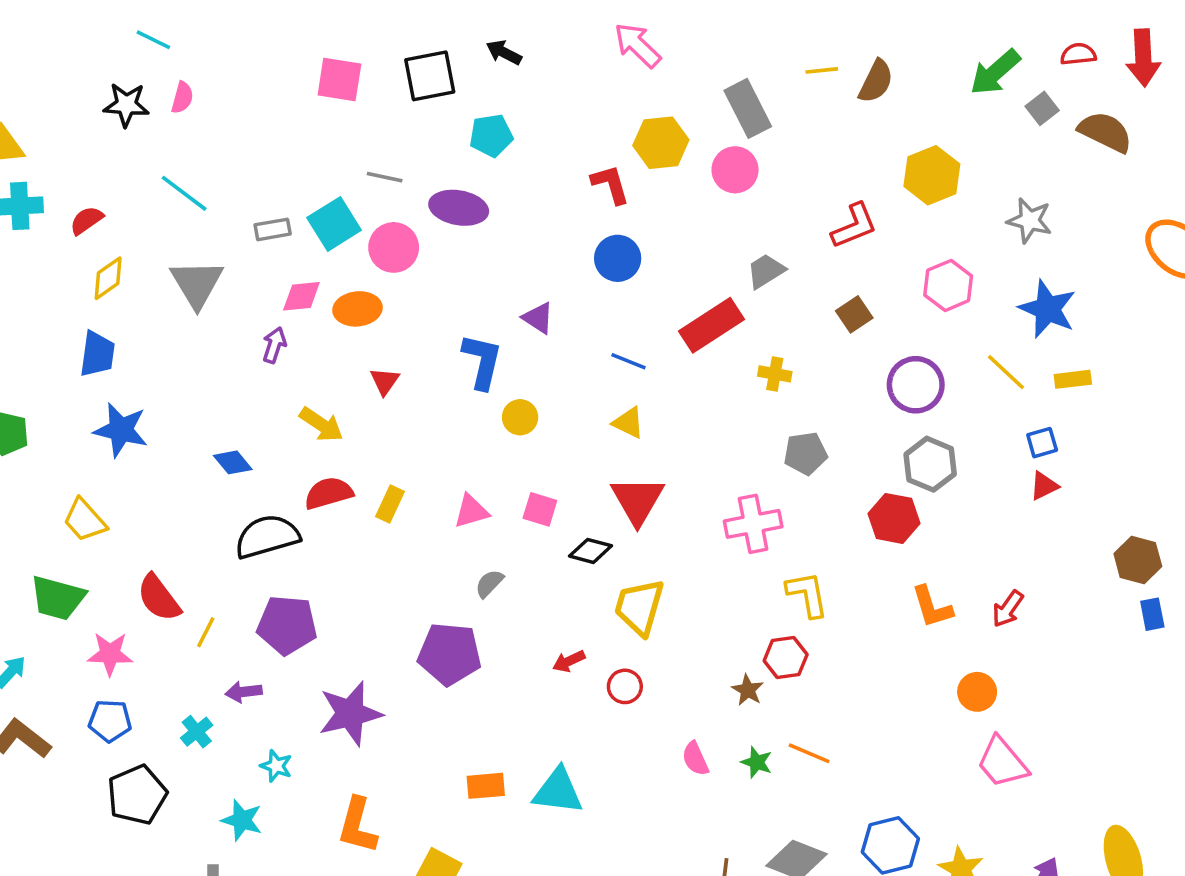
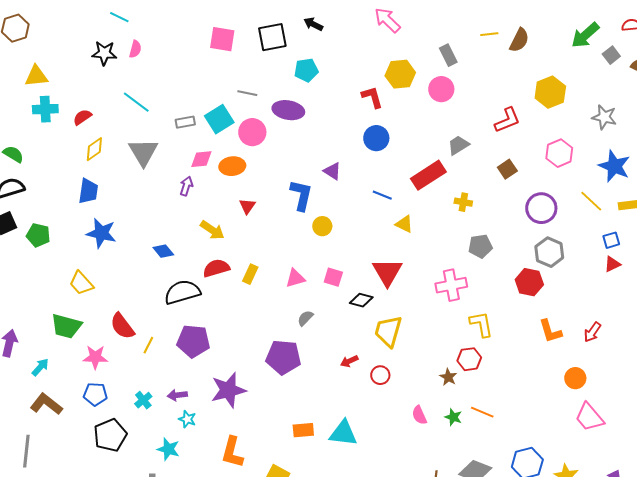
gray rectangle: (748, 108) -> (448, 55), size x0.7
yellow triangle: (628, 423) -> (404, 224), moved
purple arrow: (244, 692) -> (177, 395), moved

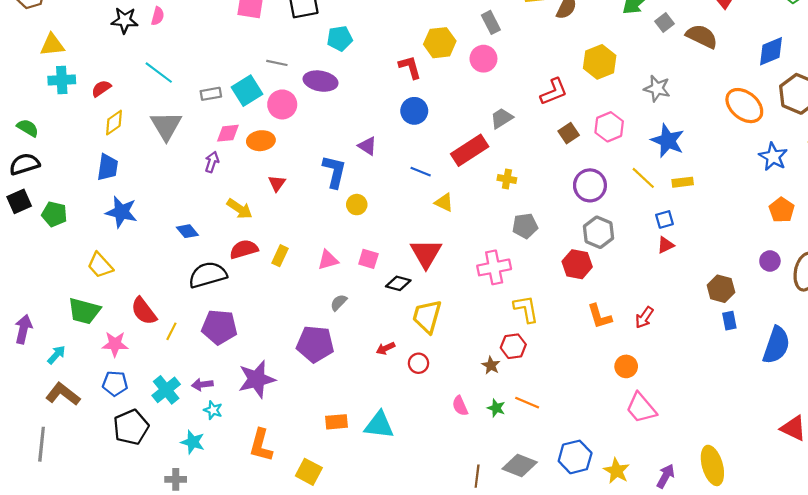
brown square: (507, 169) -> (569, 133), moved
cyan cross: (143, 400) -> (166, 390), size x1.5

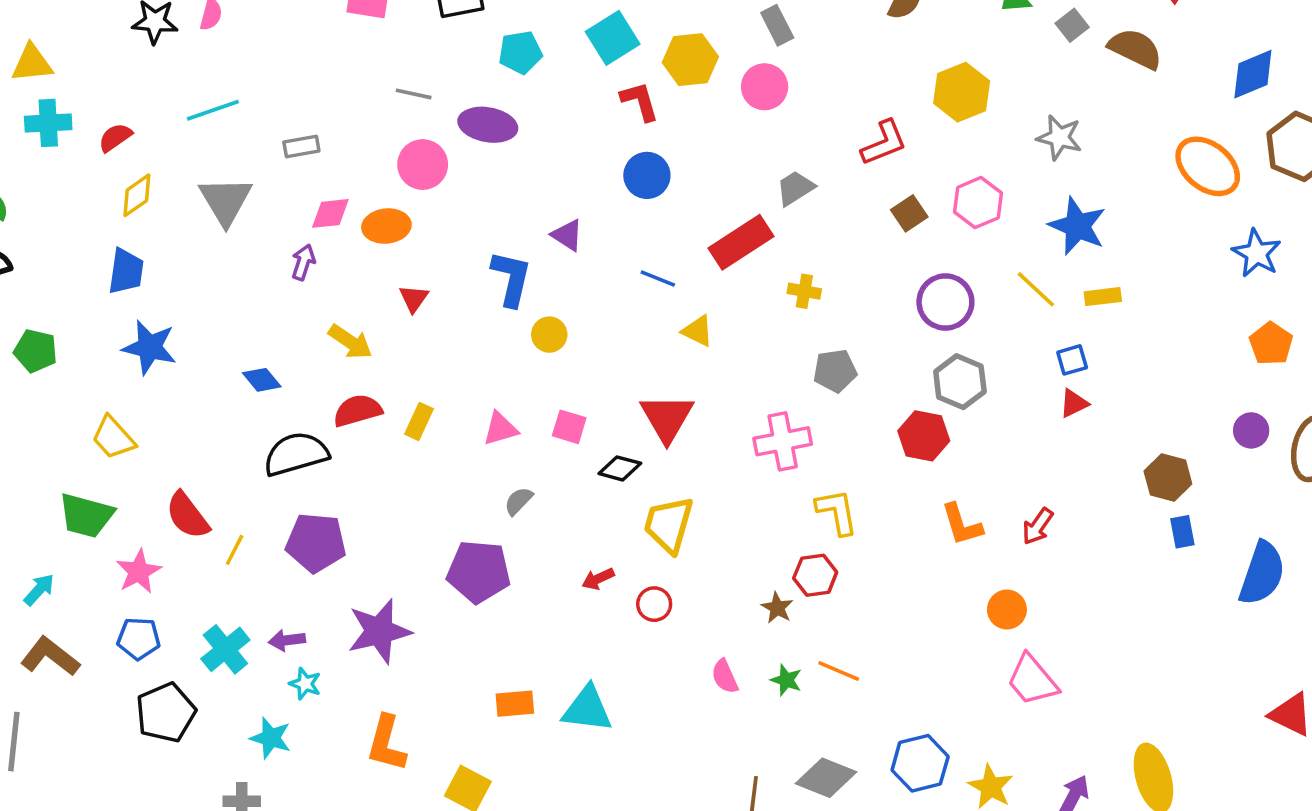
cyan line: (159, 73) -> (213, 110), turned -56
cyan square: (247, 91) -> (613, 38), moved
pink star: (115, 344) -> (139, 572), turned -30

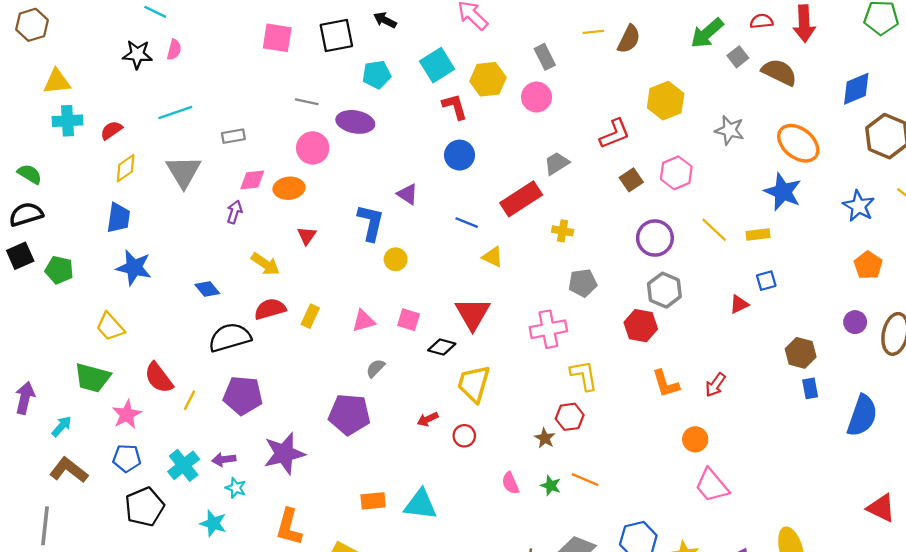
orange ellipse: (1208, 166) -> (798, 143), moved
blue star: (1077, 226) -> (783, 192), moved
blue square: (1072, 360) -> (766, 281), moved

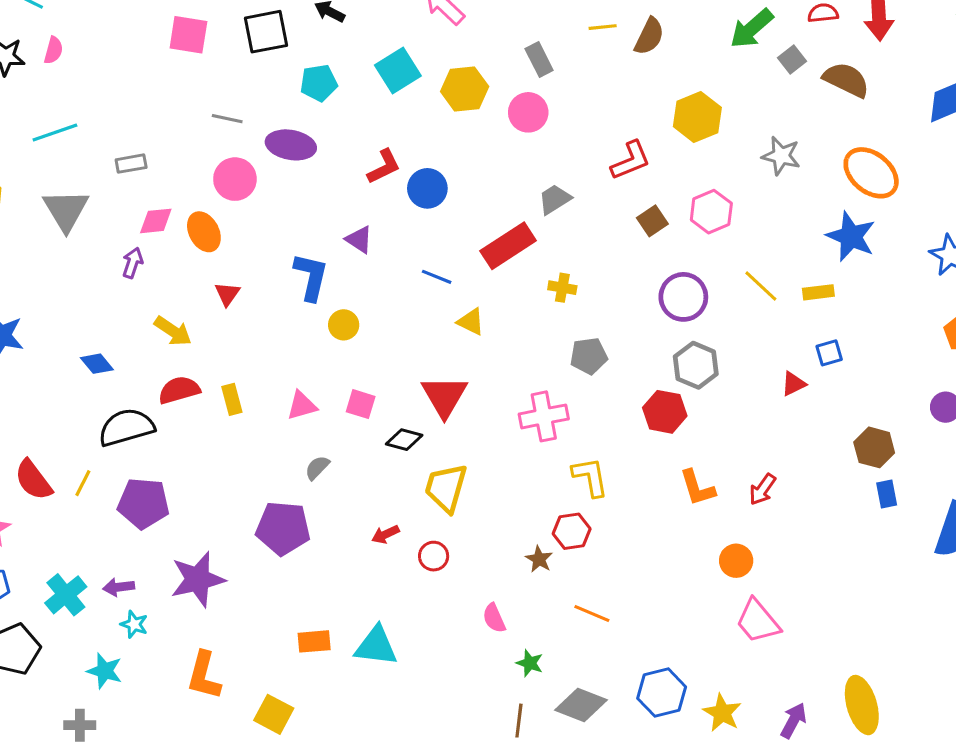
red L-shape: (455, 107) -> (384, 167), moved, turned 80
orange ellipse: (289, 188) -> (204, 232), turned 68
yellow rectangle: (310, 316) -> (232, 399), turned -40
yellow line: (190, 400) -> (83, 483), moved
green star: (551, 486) -> (530, 663), moved

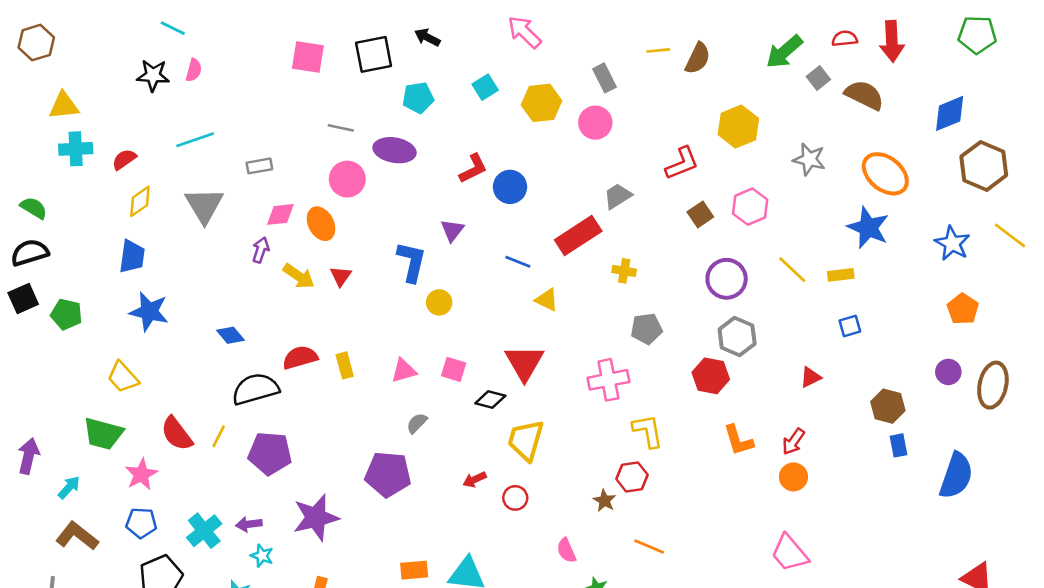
cyan square: (398, 70) -> (485, 87), size x0.7
purple triangle: (359, 240) -> (452, 230), turned 35
yellow arrow: (173, 331) -> (299, 276), moved
red triangle: (794, 384) -> (811, 377), moved
orange circle: (736, 561) -> (793, 477), moved

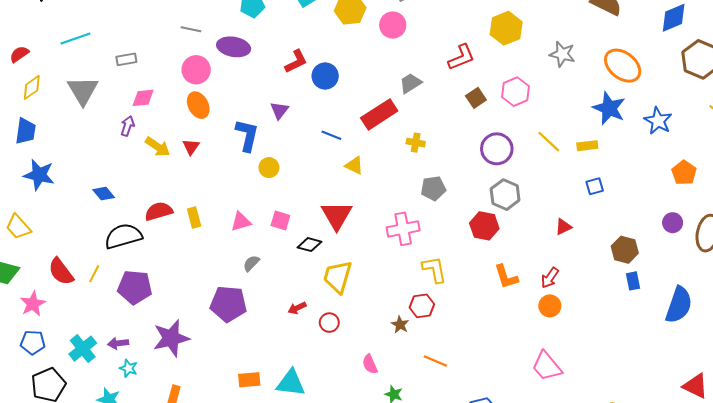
orange ellipse: (321, 224) -> (198, 105), moved
blue star: (952, 243) -> (658, 121), moved

